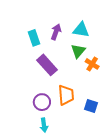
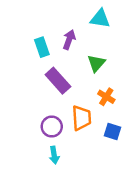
cyan triangle: (81, 30) -> (100, 19), moved
orange cross: (92, 64) -> (106, 97), moved

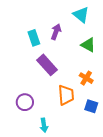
cyan triangle: (100, 19) -> (81, 15), turned 30
green triangle: (96, 63) -> (88, 45), moved, turned -42
purple circle: (52, 127) -> (25, 102), moved

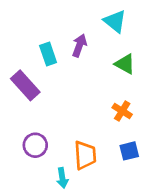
purple rectangle: (47, 65) -> (25, 85), moved
orange trapezoid: (66, 95) -> (85, 155), moved
blue square: (91, 106) -> (129, 151), turned -32

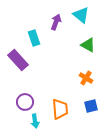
purple arrow: (79, 45) -> (56, 22), moved
cyan arrow: (62, 178) -> (35, 121), moved

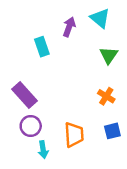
green triangle: (88, 45) -> (109, 55), turned 35
purple rectangle: (18, 60) -> (24, 95), moved

